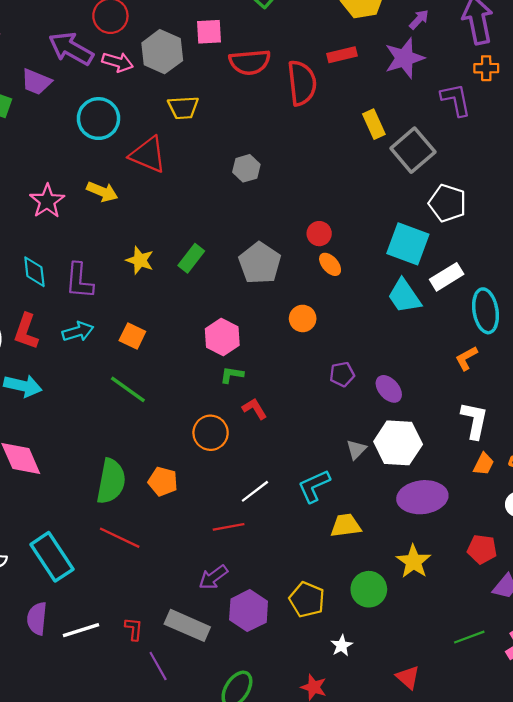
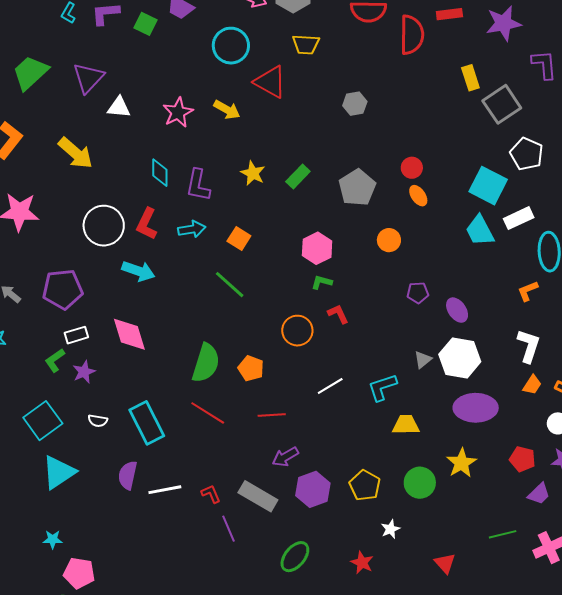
red line: (229, 527) -> (272, 415), moved
red L-shape: (134, 629) -> (211, 494), turned -35

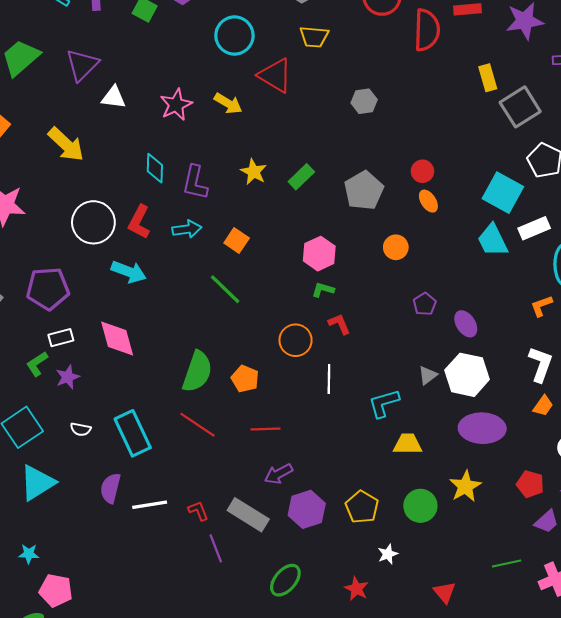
purple pentagon: (418, 293) -> (425, 304), turned -30
white line: (330, 386) -> (329, 379), moved, turned -60

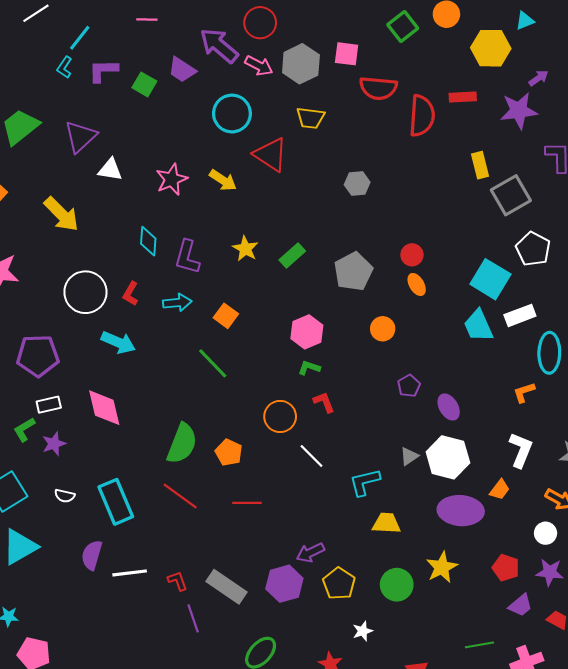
red L-shape: (139, 222) -> (131, 294), size x0.7
white line: (329, 379) -> (311, 456), turned -48
orange trapezoid: (543, 406) -> (500, 490), moved
purple arrow: (279, 474) -> (310, 553), moved

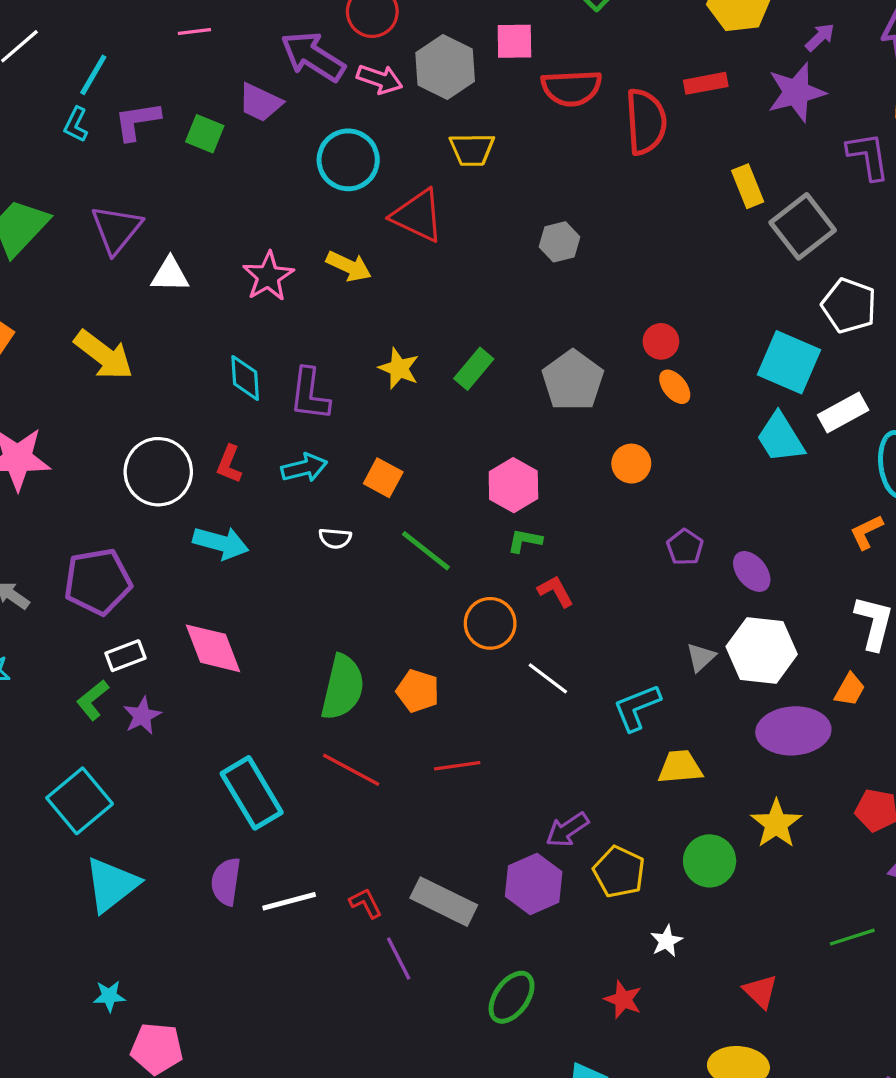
green line: (213, 363) -> (426, 551), moved
white semicircle: (65, 496) -> (335, 538), moved

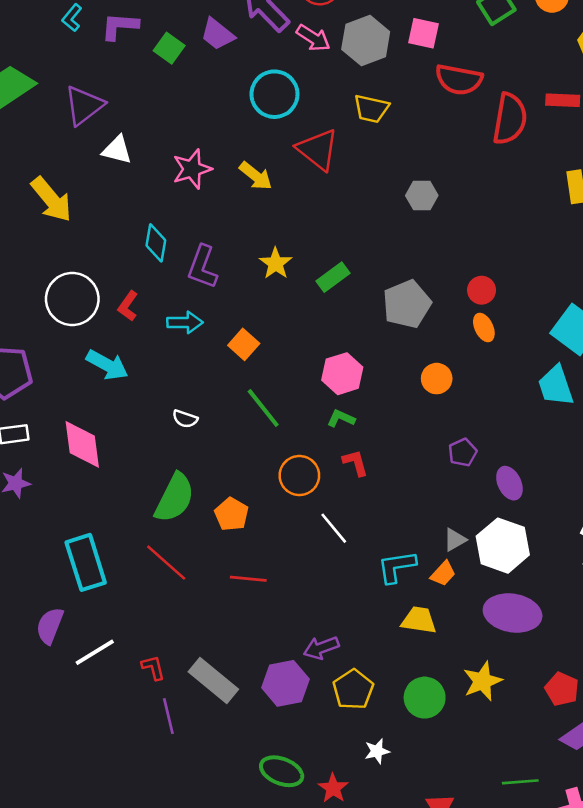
white semicircle: (335, 538) -> (185, 419), moved
orange trapezoid: (850, 690) -> (443, 574), moved
white line: (289, 901) -> (95, 652), turned -30
green ellipse: (512, 997) -> (282, 771), moved, turned 63

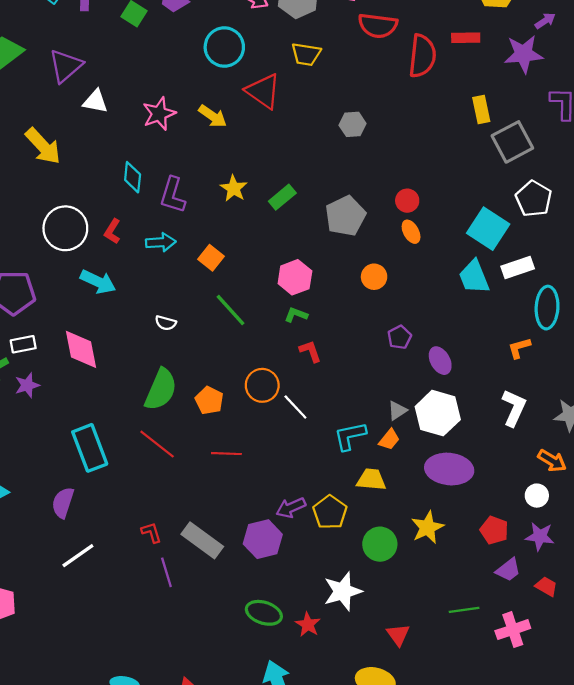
orange circle: (299, 476) -> (262, 385), moved
white line: (95, 652) -> (78, 556), moved
yellow pentagon: (353, 690) -> (330, 512), moved
white star: (377, 751) -> (343, 591), size x1.8

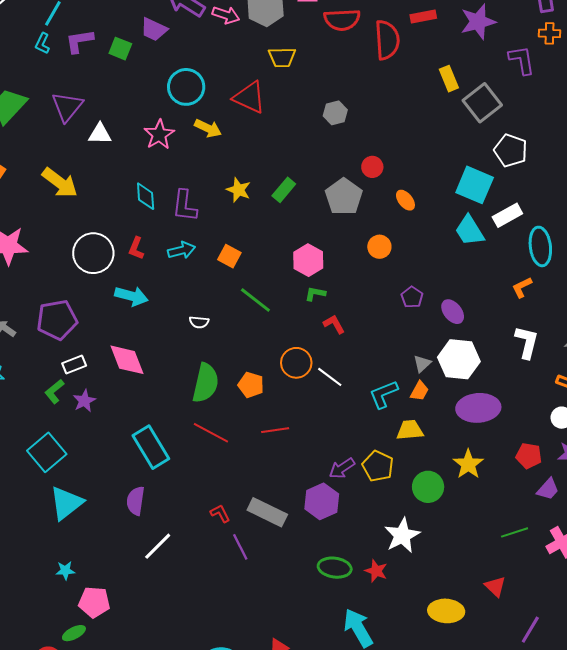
cyan circle: (224, 47) -> (186, 87), moved
red circle: (407, 201) -> (372, 167), moved
red triangle: (398, 635) -> (495, 586), moved

